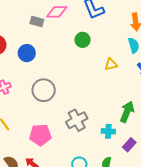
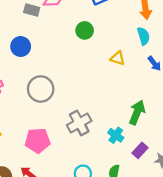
yellow triangle: (111, 64) -> (118, 58), turned 32
cyan cross: (108, 131) -> (116, 135), turned 32

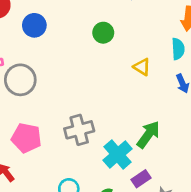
green circle: (85, 30) -> (103, 33), moved
gray circle: (41, 89) -> (20, 80), moved
cyan cross: (116, 135) -> (118, 154), size x1.5

